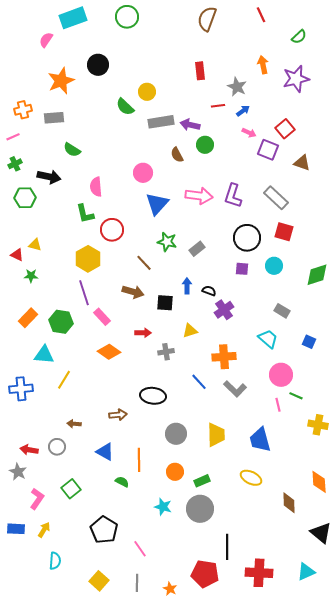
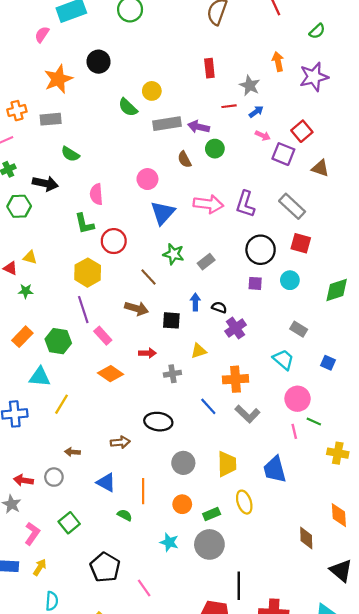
yellow ellipse: (251, 478) -> (244, 502), moved, turned 45

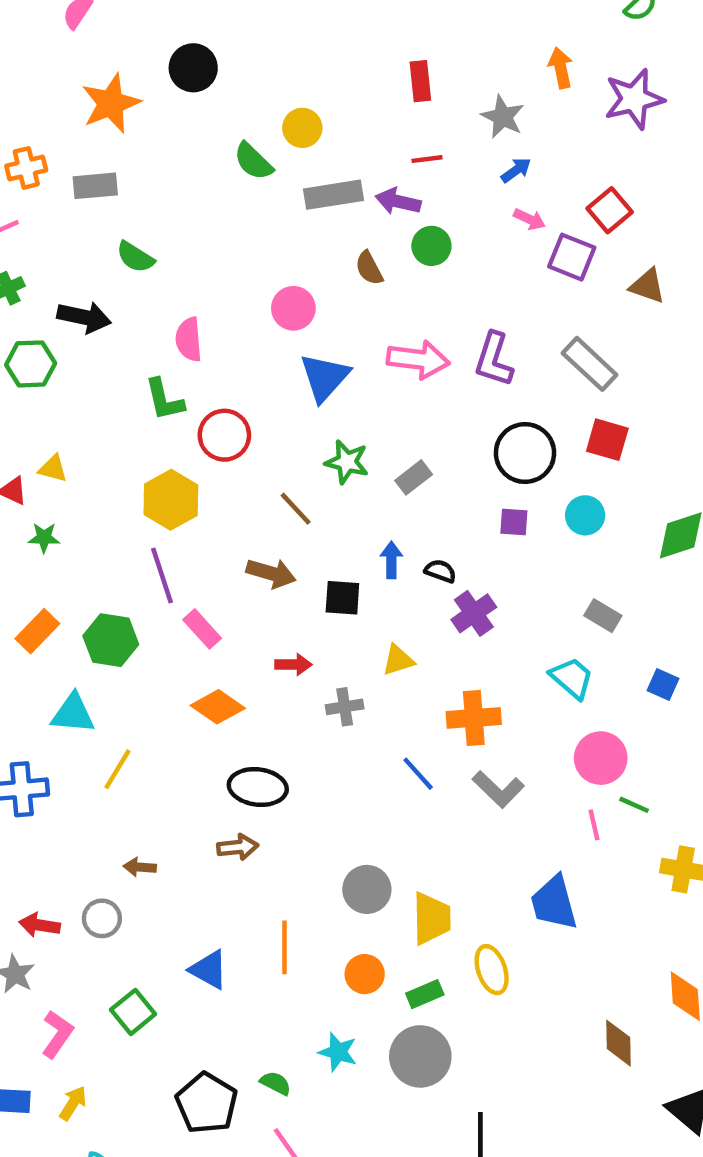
red line: (229, 106) -> (427, 159), moved
black ellipse: (158, 422) -> (258, 787), moved
yellow trapezoid: (227, 464) -> (431, 918), moved
blue triangle: (106, 482) -> (209, 970), moved
green semicircle: (125, 515) -> (276, 1083), moved

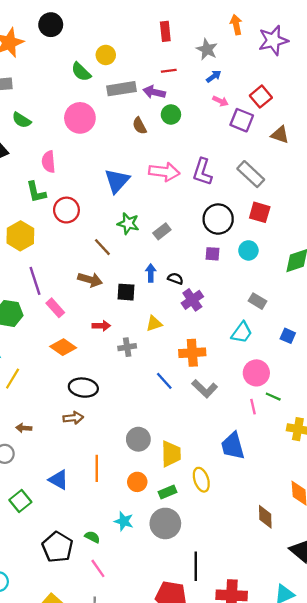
pink circle: (293, 308) -> (80, 118), moved, size x1.4
yellow hexagon: (171, 500) -> (20, 236), moved
cyan trapezoid: (572, 678) -> (242, 332), turned 85

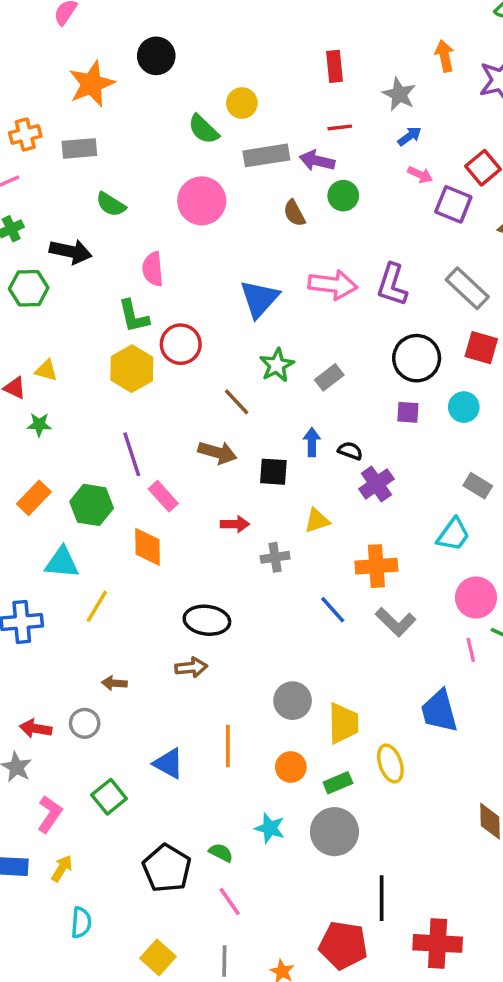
green star: (128, 224) -> (277, 365), turned 30
yellow hexagon: (20, 236) -> (132, 369), moved
orange diamond: (63, 347) -> (148, 547), moved, turned 55

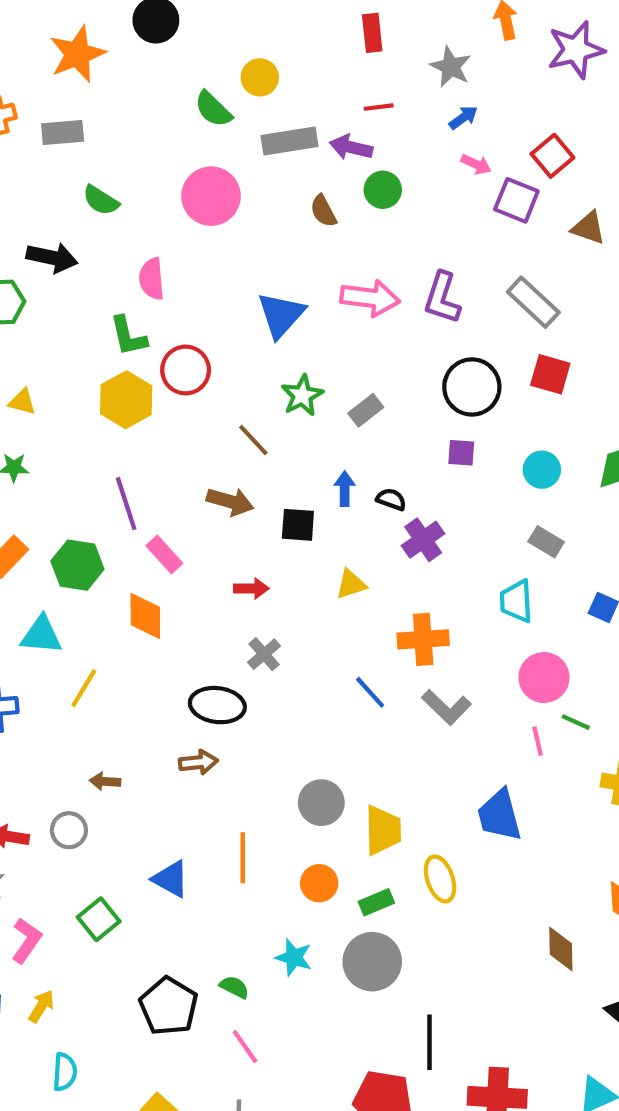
cyan circle: (464, 407) -> (542, 470), moved
cyan trapezoid: (453, 535) -> (516, 601), turned 141
gray cross: (275, 557) -> (264, 654), moved, turned -32

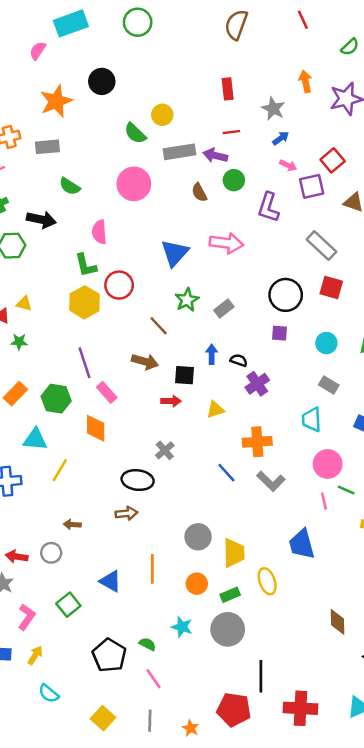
purple square: (516, 200) -> (312, 186), turned -35
purple L-shape: (442, 298) -> (268, 207), moved
red arrow: (251, 588) -> (171, 401), moved
cyan semicircle: (65, 1072) -> (49, 694), turned 125

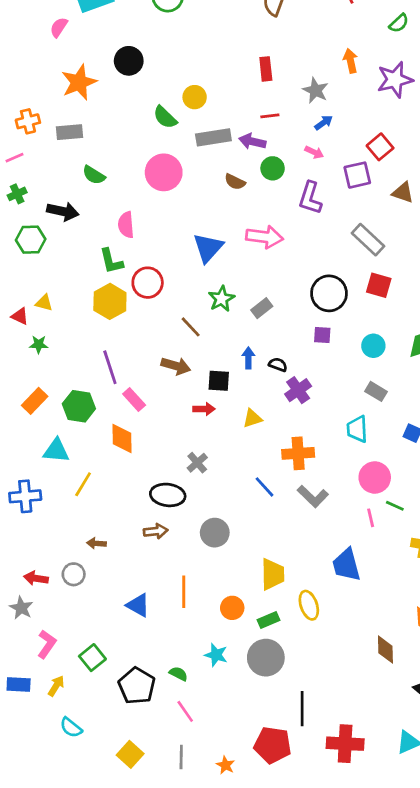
pink arrow: (288, 165) -> (314, 152), moved
brown semicircle: (199, 193) -> (235, 182), turned -36
gray circle: (198, 537) -> (215, 533), moved
green square: (68, 605) -> (92, 658), moved

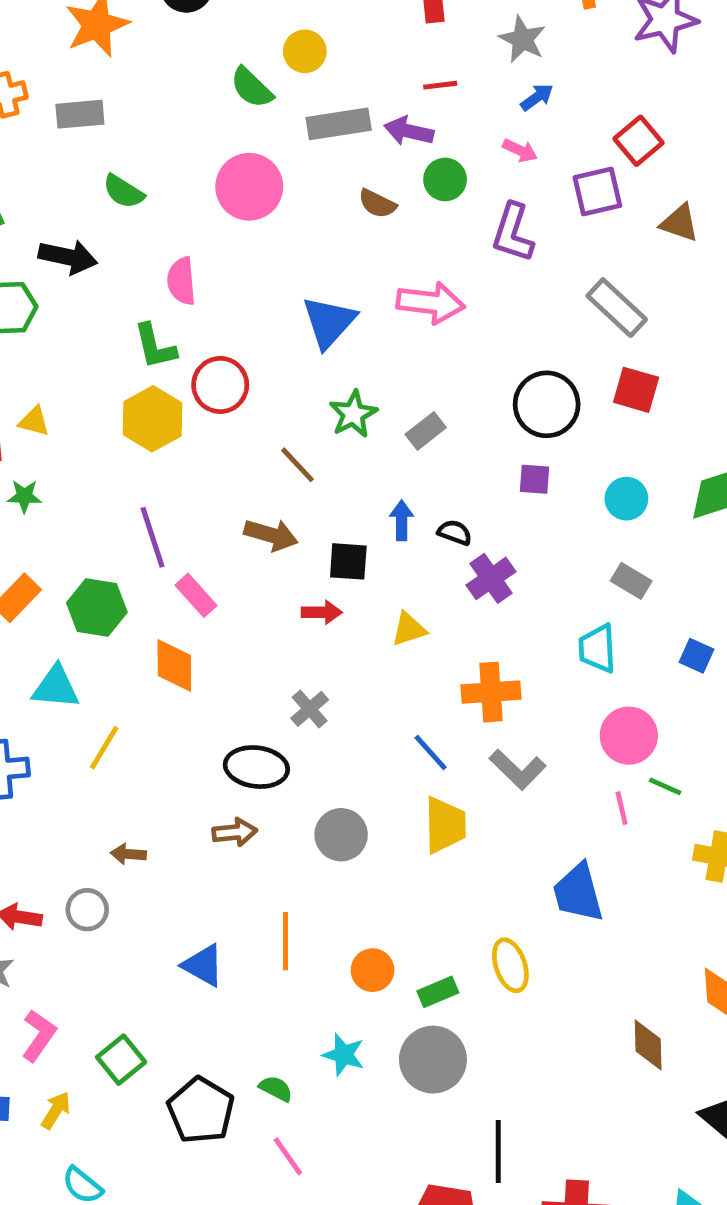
yellow trapezoid: (273, 574) -> (445, 825), moved

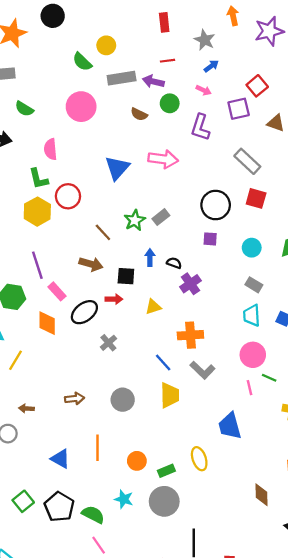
green star: (353, 414) -> (135, 220), moved
cyan trapezoid: (597, 649) -> (252, 315), moved
black ellipse: (256, 767) -> (84, 312), moved, turned -44
green semicircle: (276, 1089) -> (93, 514), size x1.5
black pentagon: (201, 1110) -> (59, 507), moved

